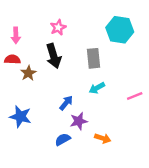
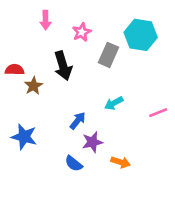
pink star: (58, 27) -> (82, 32), moved
pink arrow: (16, 35) -> (45, 20), moved
gray rectangle: (94, 58) -> (108, 55), moved, turned 30
blue semicircle: (63, 139) -> (74, 164), turned -112

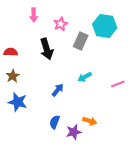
brown star: (33, 86) -> (13, 76), moved
purple star: (92, 142) -> (74, 132), moved
blue semicircle: (74, 164) -> (55, 122), turned 72

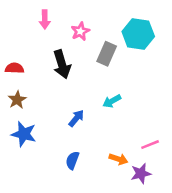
pink line: (118, 84) -> (150, 145), moved
purple star: (74, 132) -> (141, 173), moved

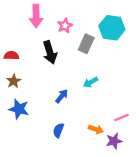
pink arrow: (45, 20) -> (36, 16), size x1.5

